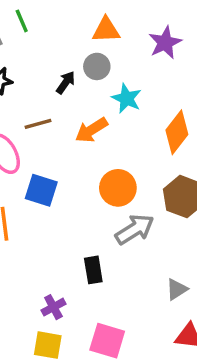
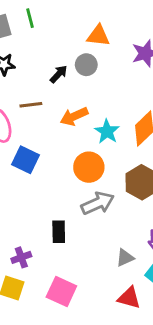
cyan star: (127, 98) -> (107, 132), moved

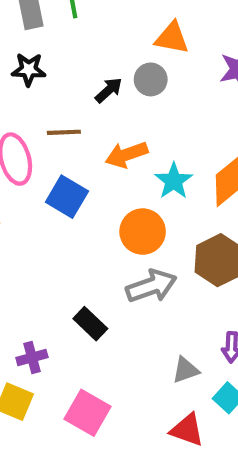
blue square: (25, 160) -> (67, 197), moved
black rectangle: (59, 232) -> (90, 324), turned -50

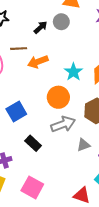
orange arrow: (127, 155) -> (38, 62), moved
blue square: (67, 197) -> (16, 111), moved, turned 30
gray triangle: (186, 370) -> (83, 145), moved

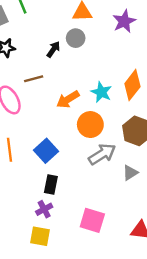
orange arrow: (38, 62) -> (68, 99), moved
black rectangle: (33, 143) -> (51, 184), moved, turned 70
pink square: (32, 187) -> (92, 220), moved

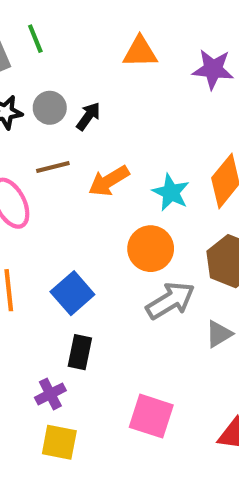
purple star: (124, 21) -> (213, 69), turned 30
gray circle: (76, 38) -> (50, 108), moved
orange arrow: (68, 99) -> (109, 181), moved
purple cross: (44, 209) -> (50, 394), moved

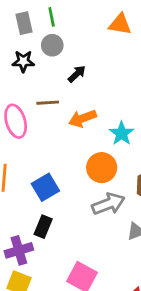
orange triangle: (140, 52) -> (120, 24), moved
gray circle: (50, 108) -> (52, 45), moved
purple cross: (50, 394) -> (19, 250), size x1.4

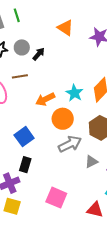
orange triangle: (120, 24) -> (65, 28), moved, turned 30
gray circle: (52, 45) -> (22, 47), moved
orange arrow: (82, 118) -> (45, 99), moved

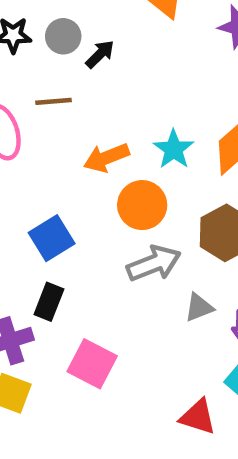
pink square: (56, 198) -> (92, 364), moved

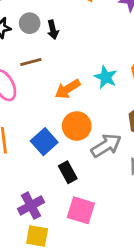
black arrow: (100, 54) -> (53, 30), turned 132
orange circle: (142, 205) -> (77, 126), moved
black rectangle: (49, 302) -> (68, 172), moved, turned -40

